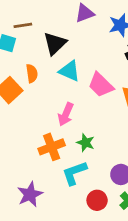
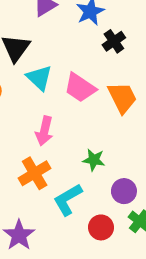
cyan triangle: (69, 71) -> (39, 78), turned 30
green star: (86, 143) -> (94, 160), moved

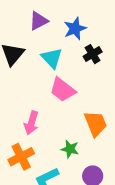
cyan triangle: (39, 78) -> (52, 58), moved
orange trapezoid: (122, 98) -> (96, 124), moved

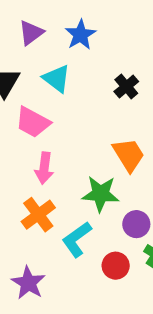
black cross: (93, 54) -> (126, 86), moved
pink trapezoid: (63, 90) -> (33, 122), moved
green star: (70, 149) -> (101, 194), size x1.5

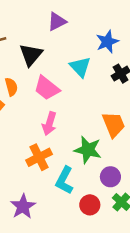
blue star: (80, 35) -> (107, 42), moved
cyan triangle: (57, 78) -> (80, 67), moved
cyan L-shape: (77, 239) -> (64, 180), turned -36

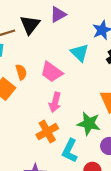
black triangle: (31, 55) -> (30, 25), moved

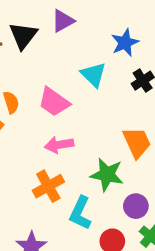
pink arrow: (55, 102) -> (59, 145), turned 66

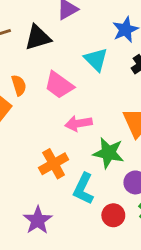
black triangle: (23, 36) -> (38, 38), moved, turned 36
pink arrow: (59, 145) -> (79, 123), moved

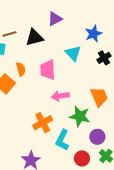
pink trapezoid: (59, 85) -> (48, 70), turned 50

